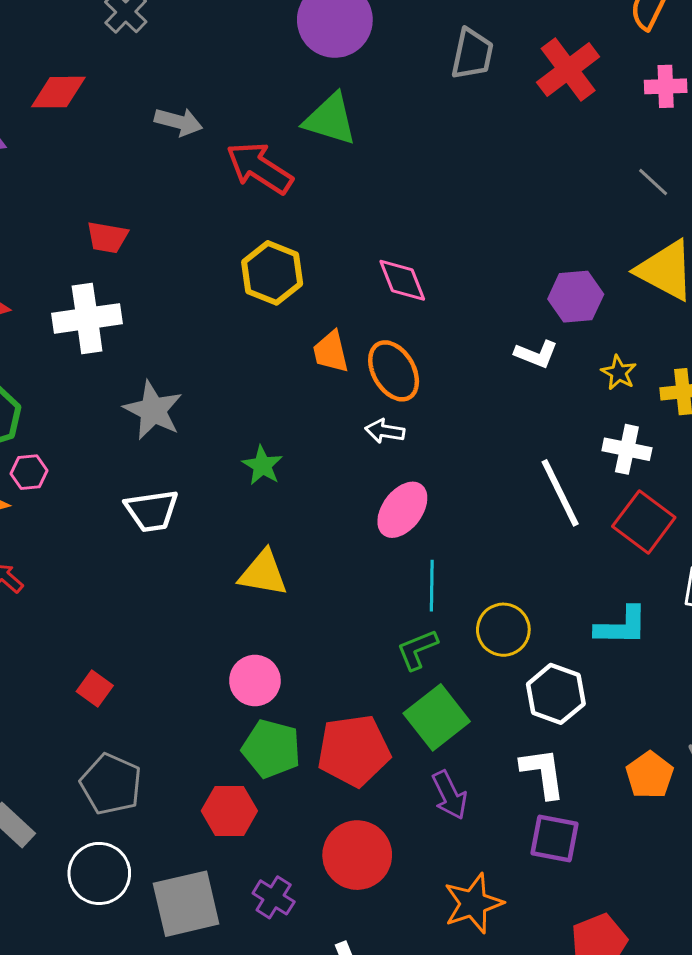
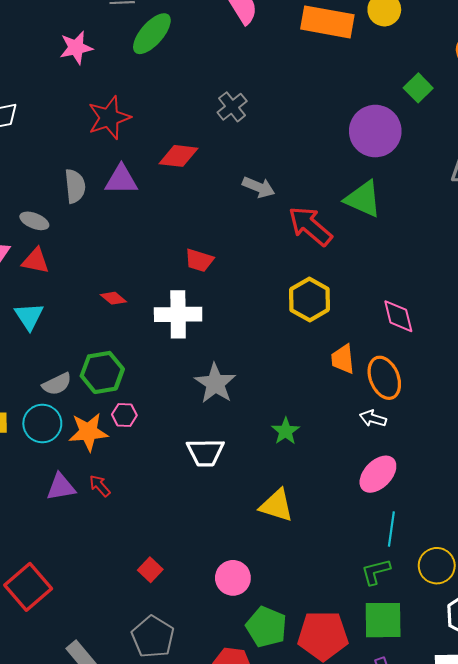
pink circle: (255, 681) -> (233, 578), moved
green square: (437, 717) -> (383, 620), turned 30

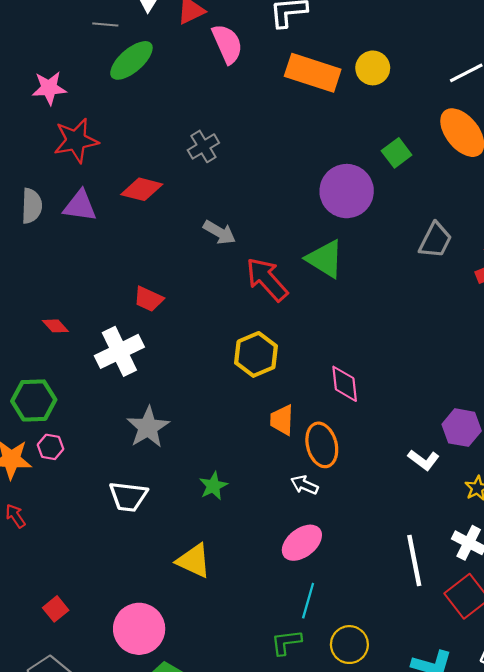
pink star: (76, 48) -> (49, 88), moved
white cross: (178, 314) -> (119, 351), turned -33
pink circle: (233, 578) -> (139, 629), size x1.4

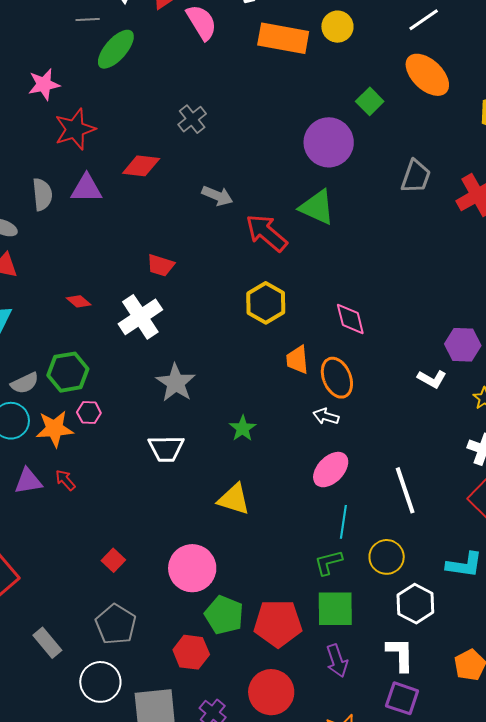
white line: (414, 560) -> (405, 490), moved

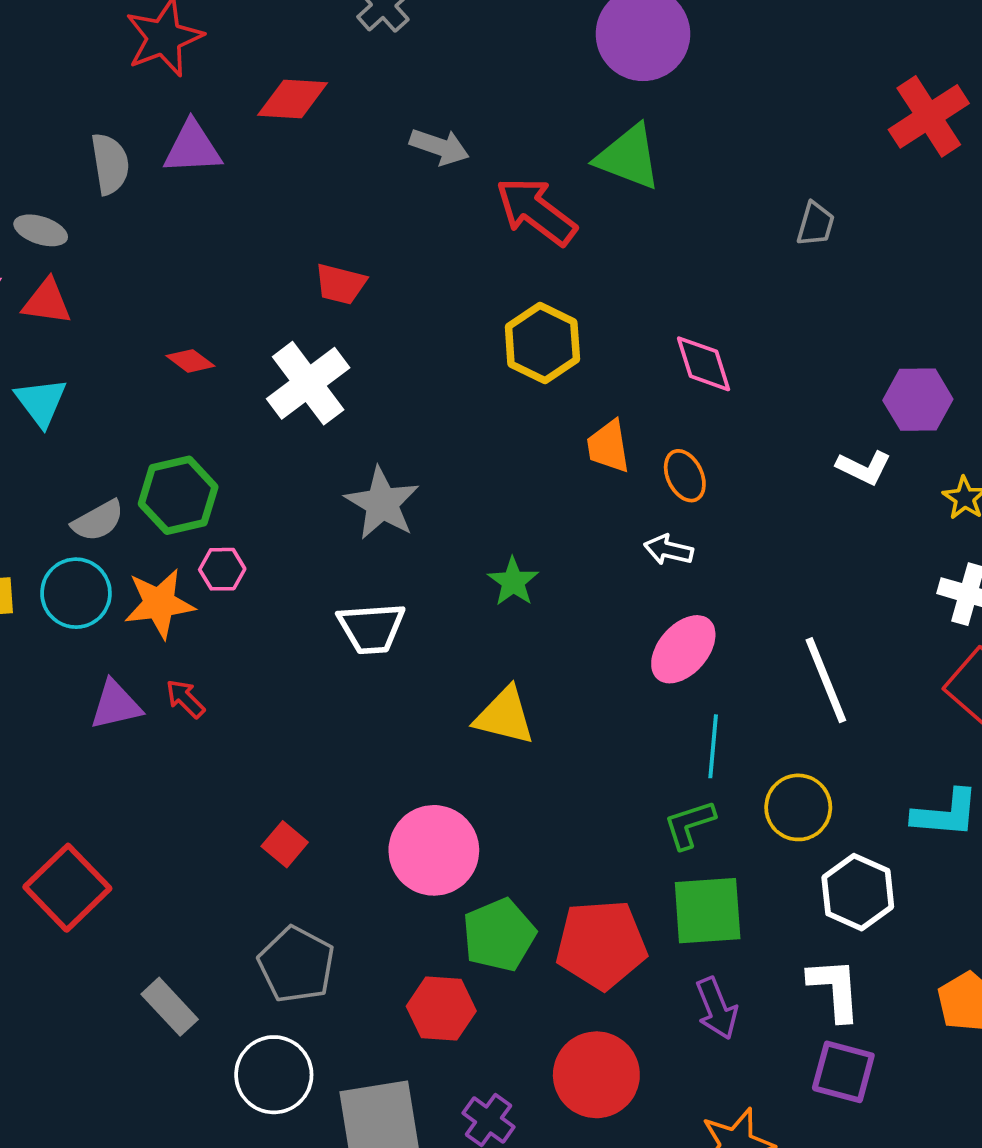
gray trapezoid: (416, 177) -> (816, 224), moved, size x0.7
orange ellipse: (337, 378) -> (685, 476), size x0.7
green pentagon: (224, 615) -> (499, 935), turned 30

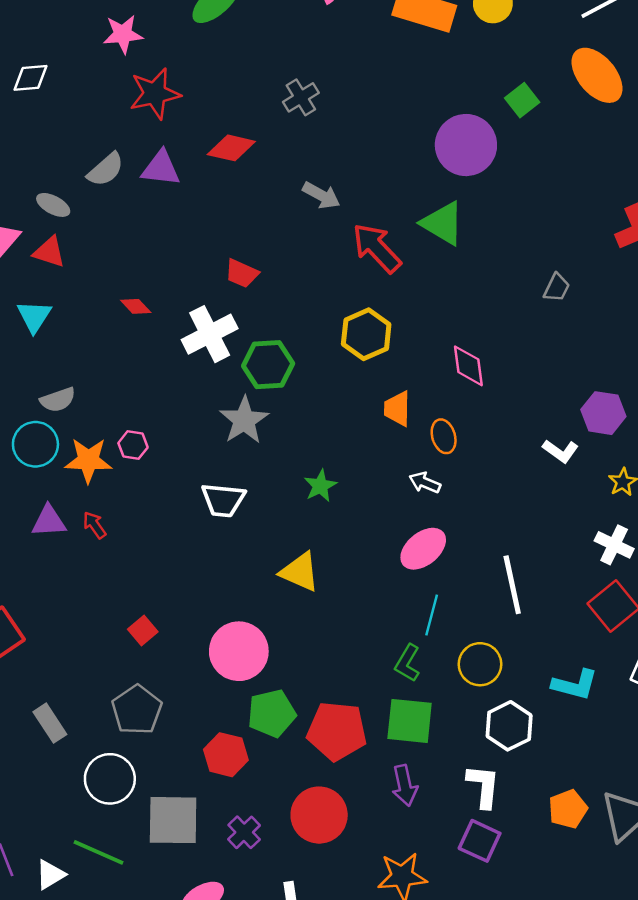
gray semicircle: (110, 164) -> (106, 170), turned 48
green hexagon: (178, 495) -> (268, 365), moved
green L-shape: (689, 824) -> (408, 663), turned -51

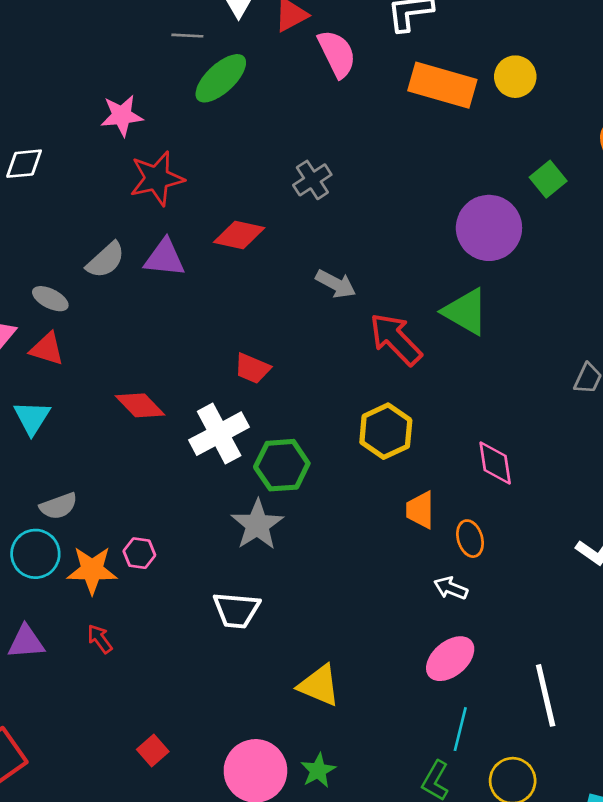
red diamond: (136, 306) -> (140, 405), size x1.5
green star: (320, 486) -> (318, 770), moved
purple triangle: (49, 521) -> (26, 642), moved

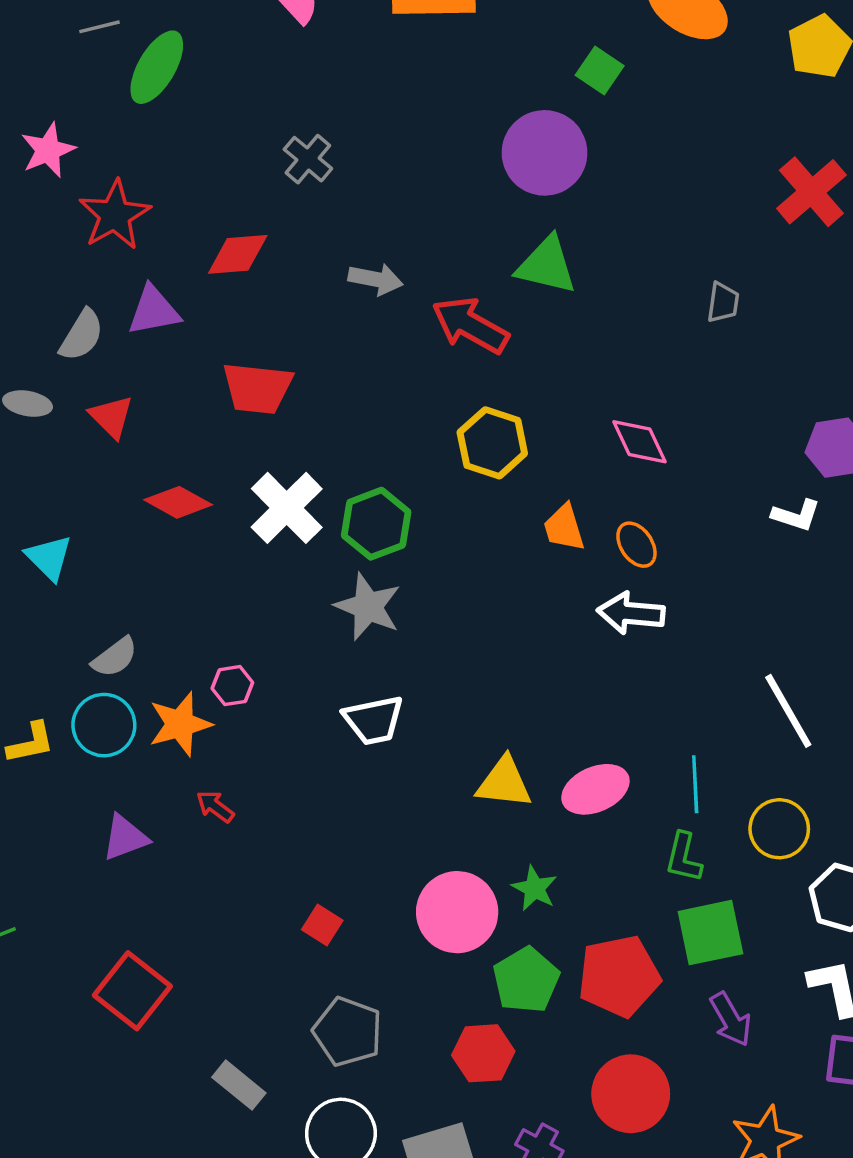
red triangle: (47, 349) -> (111, 417), moved, turned 45
red trapezoid: (252, 368) -> (257, 388), moved, size x1.5
white arrow: (451, 588) -> (631, 613), size x1.5
pink ellipse: (450, 659) -> (595, 789), moved, turned 33

